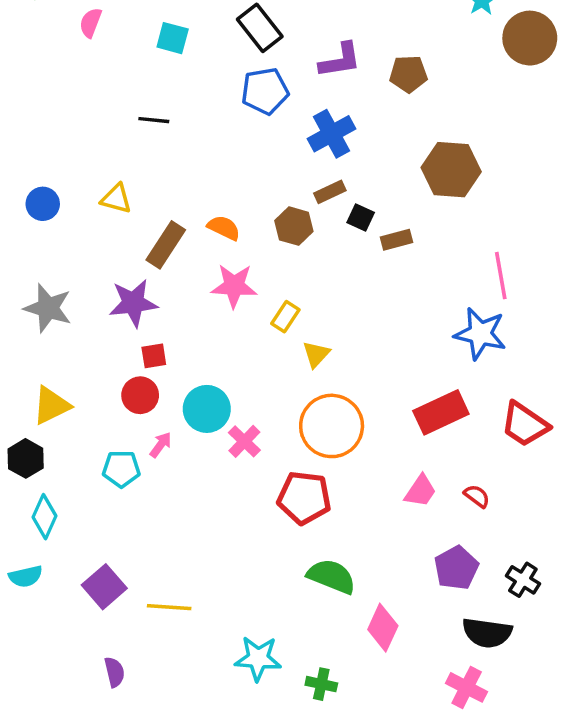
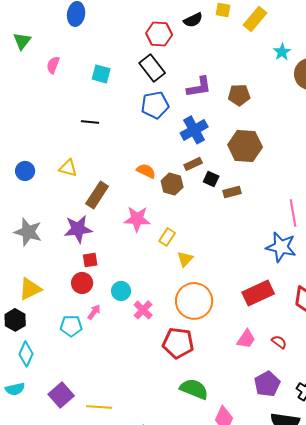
brown hexagon: (451, 170) -> (245, 146), moved
orange semicircle: (224, 228) -> (146, 171), moved
cyan circle: (207, 409) -> (121, 291), size x0.7

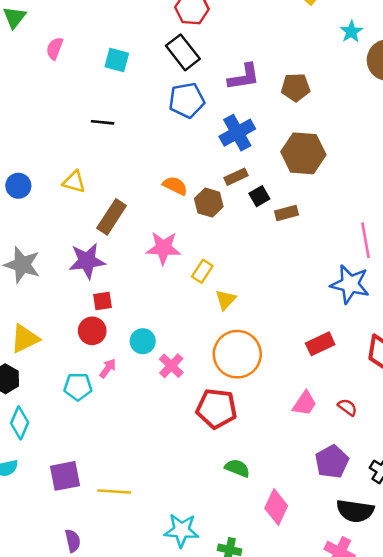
black square: (211, 179) -> (259, 196), turned 35
red rectangle: (258, 293) -> (320, 344), size x0.7
green semicircle: (194, 389) -> (237, 468), size x0.7
purple square: (61, 395) -> (65, 476), turned 30

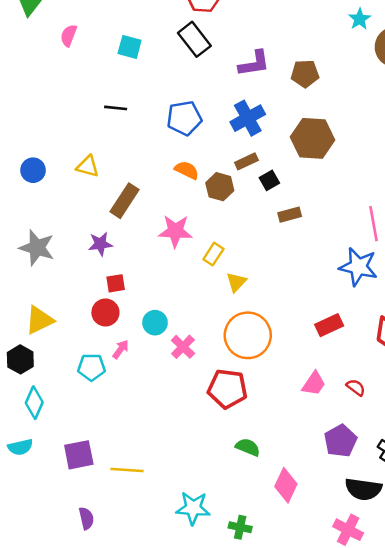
blue pentagon: (187, 100) -> (184, 118), moved
brown rectangle: (286, 213) -> (290, 215), moved
purple star: (87, 261) -> (100, 244), size x0.7

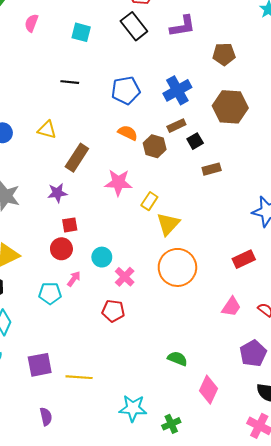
purple L-shape: (254, 63) -> (183, 26), moved
yellow triangle: (236, 282) -> (168, 224), size x1.4
red pentagon: (227, 389) -> (113, 311), moved, size x0.7
green cross: (240, 527) -> (171, 424), turned -36

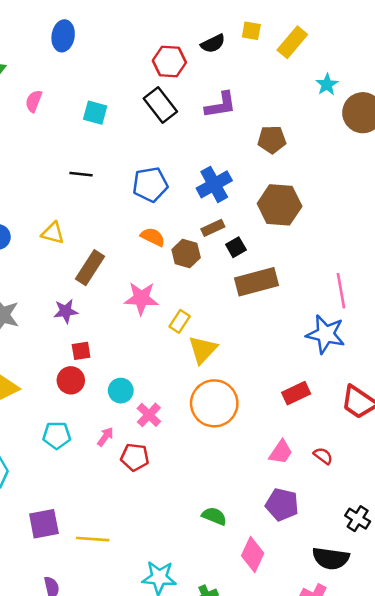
brown rectangle: (212, 169) -> (256, 282), size x1.8
pink arrow: (74, 279) -> (105, 437), moved
purple pentagon: (253, 353) -> (282, 505), moved, turned -30

